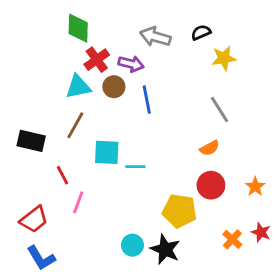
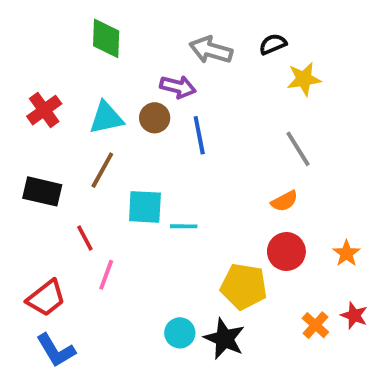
red cross: (97, 60) -> (44, 110), moved

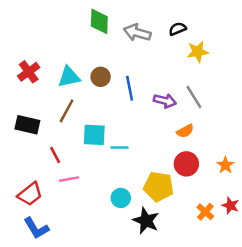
green diamond: (106, 38) -> (99, 21), moved
purple arrow: (178, 87) -> (165, 101), moved
pink line: (106, 275) -> (69, 179), turned 60
cyan circle: (180, 333) -> (121, 198), moved

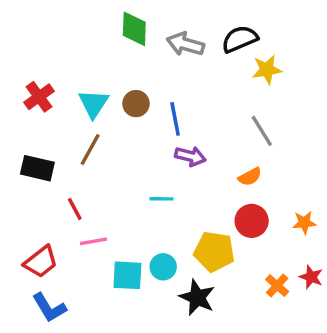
black semicircle: (178, 29) -> (240, 39), size x1.5
cyan triangle: (69, 77) -> (93, 104), turned -45
purple arrow: (165, 101) -> (190, 156), moved
cyan square: (94, 135) -> (127, 275), moved
orange star: (225, 165) -> (304, 223), turned 30

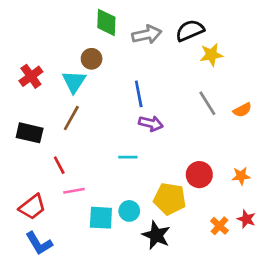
gray arrow: (185, 44) -> (147, 35), turned 152
brown circle: (136, 104) -> (92, 59), moved
orange semicircle: (250, 177) -> (242, 110), moved

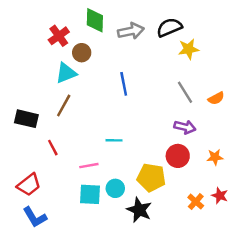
red cross: (31, 76) -> (59, 36), moved
cyan triangle: (74, 82) -> (66, 73), turned 35
purple arrow: (151, 123) -> (185, 127), moved
pink line: (74, 191) -> (89, 166), moved

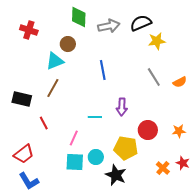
red cross: (59, 36) -> (29, 30), moved, turned -36
purple arrow: (185, 127) -> (122, 107), moved, turned 78
pink line: (89, 166) -> (74, 138), turned -56

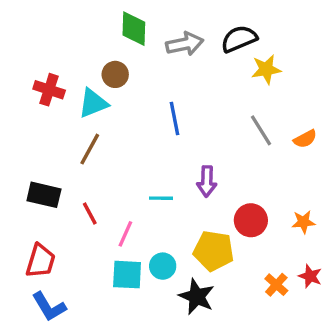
red cross: (29, 30) -> (49, 90), moved
black rectangle: (22, 99) -> (44, 195), moved
red line: (44, 123) -> (90, 213), moved
red trapezoid: (24, 154) -> (41, 261), turned -35

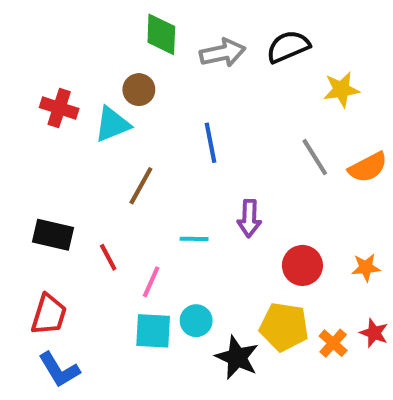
yellow star: (266, 69) -> (341, 90), moved
orange semicircle: (305, 139) -> (368, 167), size x1.4
brown line: (90, 149) -> (141, 186), moved
yellow pentagon: (214, 251) -> (284, 327), moved

